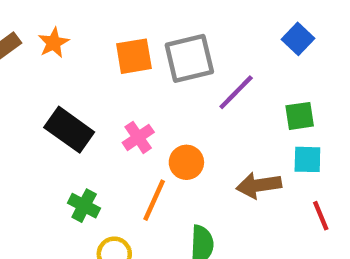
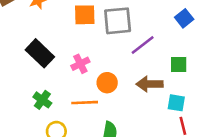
cyan square: (307, 159) -> (176, 103), moved
brown arrow: (259, 185) -> (150, 84), moved
orange line: (154, 200) -> (85, 103), turned 55

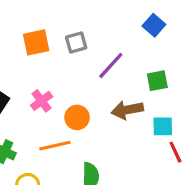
gray square: (118, 21) -> (76, 42), size x0.6

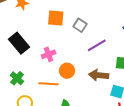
gray square: (76, 42) -> (80, 25), turned 32

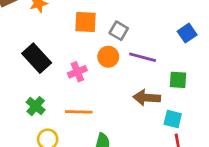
purple line: (97, 45) -> (143, 57), turned 48
orange circle: (67, 71) -> (108, 57), moved

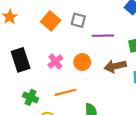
orange square: (85, 22) -> (51, 21), turned -36
orange circle: (108, 57) -> (82, 62), moved
black rectangle: (37, 58) -> (21, 60), turned 40

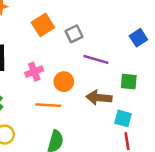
gray square: (78, 20) -> (74, 34), turned 32
orange line: (65, 92) -> (48, 105), moved

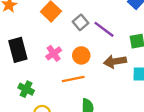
gray square: (74, 34) -> (80, 22), moved
purple line: (96, 59) -> (104, 29), turned 35

